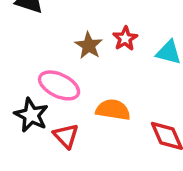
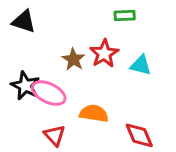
red star: (125, 39) -> (104, 54), size x1.4
black star: (31, 115) -> (25, 86), moved

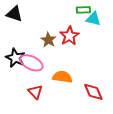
cyan triangle: (141, 65) -> (93, 19), moved

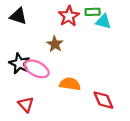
red star: (69, 36) -> (69, 16), moved
red triangle: (35, 92) -> (26, 104), moved

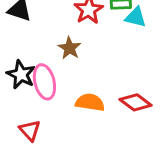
pink ellipse: (37, 69) -> (44, 82), turned 50
red diamond: (103, 100) -> (136, 102), moved, turned -30

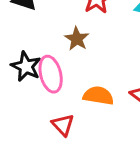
red triangle: (30, 130) -> (63, 125), moved

